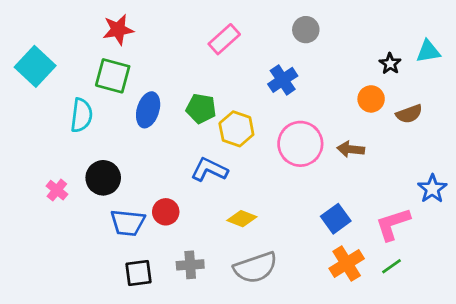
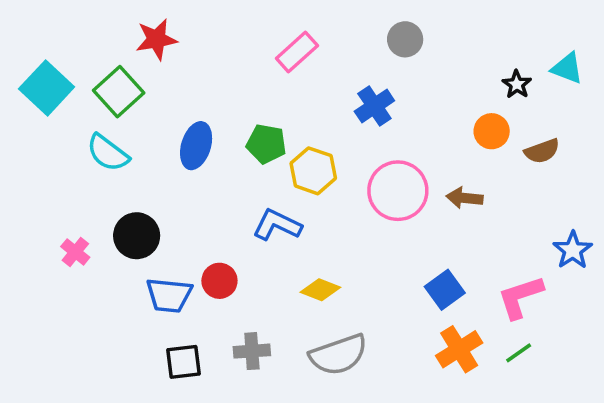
cyan triangle: (428, 51) -> (567, 68), turned 30
green square: (113, 76) -> (119, 92), moved, turned 33
cyan semicircle: (81, 115) -> (108, 153), turned 120

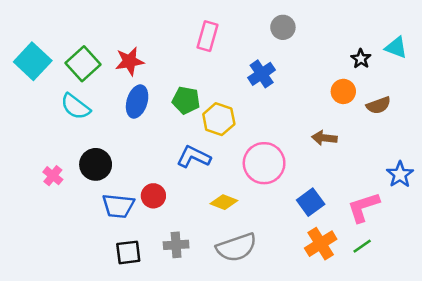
red star: (156, 39) -> (130, 61), moved
pink rectangle: (297, 52) -> (207, 36), turned -32
pink circle: (398, 191) -> (264, 163), moved

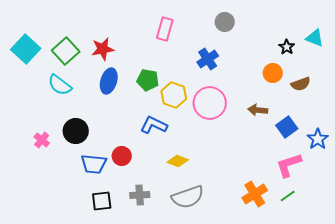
pink circle: (264, 163) -> (210, 103), moved
blue square: (311, 202) -> (287, 127), moved

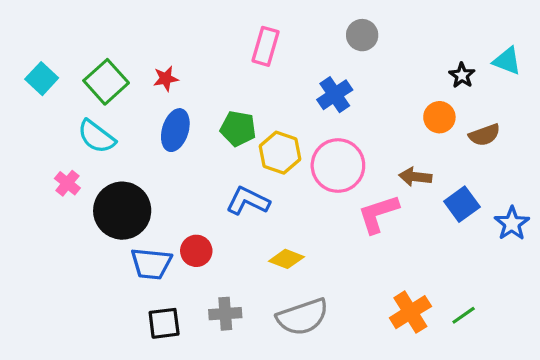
cyan square: (26, 49) -> (42, 79), size x0.7
red star: (103, 49) -> (166, 79), size x0.7
black circle: (76, 131) -> (122, 211), size x1.4
pink cross: (42, 140) -> (67, 183), moved
pink L-shape: (289, 165) -> (378, 214), moved

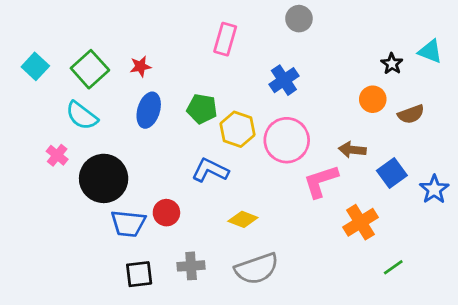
gray circle: (362, 35) -> (299, 19), moved
orange cross: (410, 312) -> (360, 222), moved

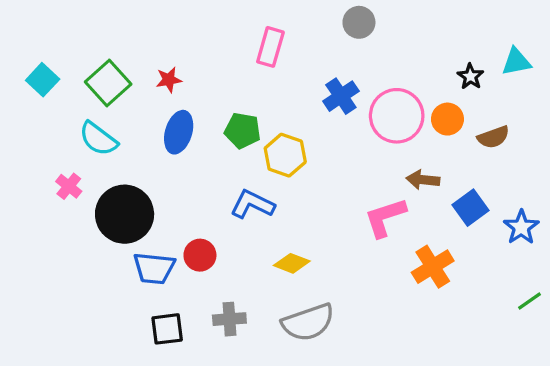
cyan triangle: (430, 51) -> (516, 62), turned -32
pink circle: (287, 140) -> (397, 116), moved
green line: (393, 267) -> (529, 301), moved

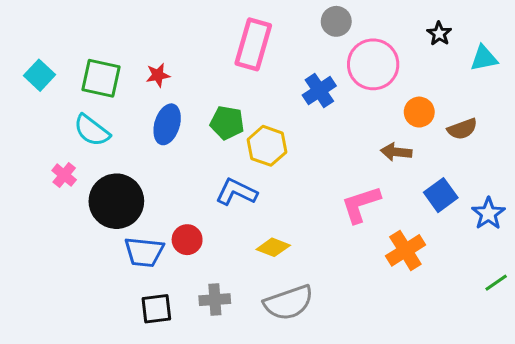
pink rectangle: (270, 47) -> (253, 44), size x1.4
black star: (470, 76) -> (439, 34), moved
green square: (108, 83) -> (101, 78), turned -36
pink circle: (397, 116) -> (373, 64), moved
brown arrow: (423, 180) -> (396, 152), moved

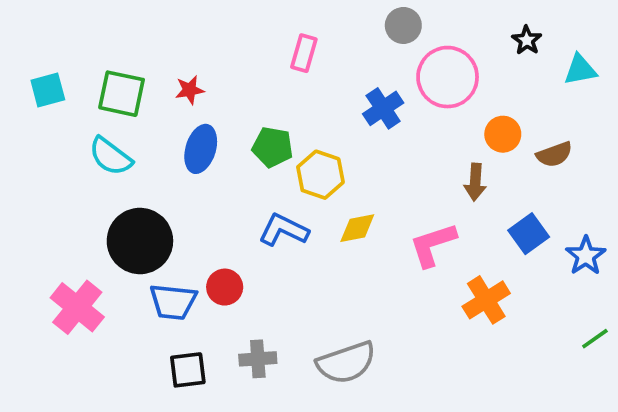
pink rectangle: (253, 44) -> (304, 53), size x0.6
cyan square: (40, 75) -> (48, 90), turned 32
brown arrow: (396, 152) -> (475, 182), turned -92
pink cross: (64, 175) -> (77, 307), moved, size x1.8
yellow diamond: (273, 247) -> (357, 228), moved, turned -32

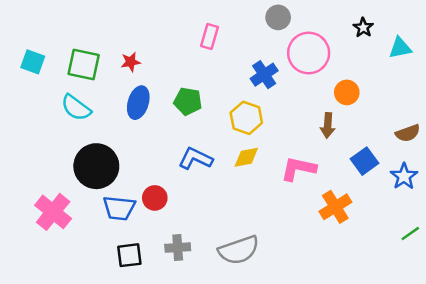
cyan square: (48, 90) -> (33, 62), turned 35
brown semicircle: (554, 154) -> (408, 133), moved
yellow hexagon: (320, 175) -> (246, 118), moved
pink L-shape: (433, 245) -> (298, 169), turned 30

